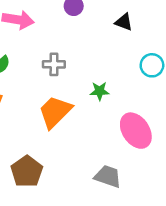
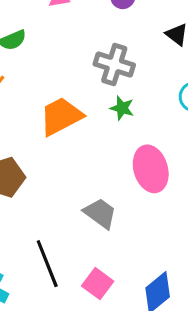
gray cross: (54, 64) -> (114, 65), moved, size x1.4

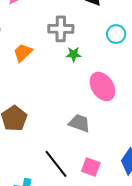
orange trapezoid: (61, 116) -> (23, 53), moved, size x0.7

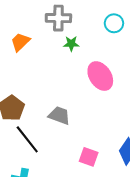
gray trapezoid: (79, 123) -> (59, 115), moved
black line: (56, 164) -> (27, 139), moved

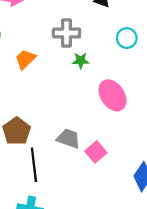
black line: (27, 139) -> (34, 165), turned 32
pink square: (89, 157) -> (96, 152), moved, turned 30

